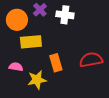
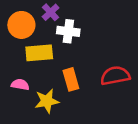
white cross: (65, 15) -> (68, 31), moved

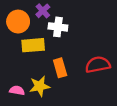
pink semicircle: (20, 85) -> (17, 90), moved

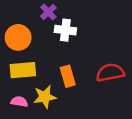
orange circle: (18, 22) -> (18, 37), moved
yellow rectangle: (33, 45) -> (23, 70), moved

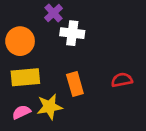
red semicircle: (110, 73) -> (122, 80), size x0.7
pink semicircle: (19, 102) -> (21, 112), turned -35

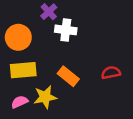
orange rectangle: (75, 84) -> (68, 76), turned -35

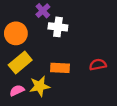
yellow rectangle: (23, 70) -> (20, 62), turned -35
orange rectangle: (68, 76) -> (60, 68), turned -36

